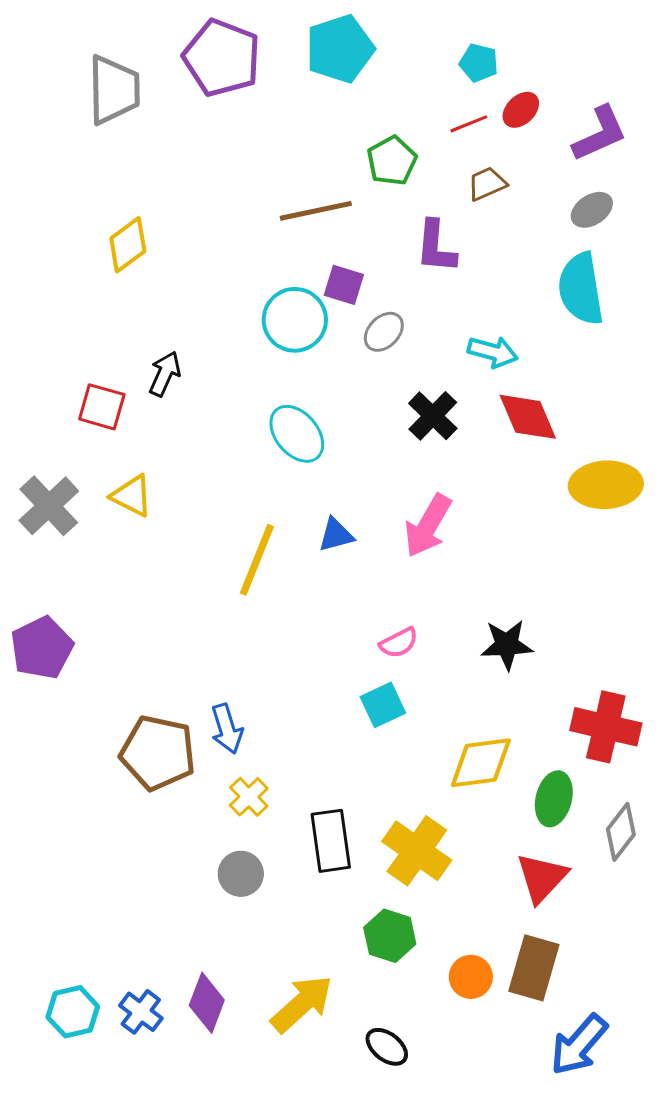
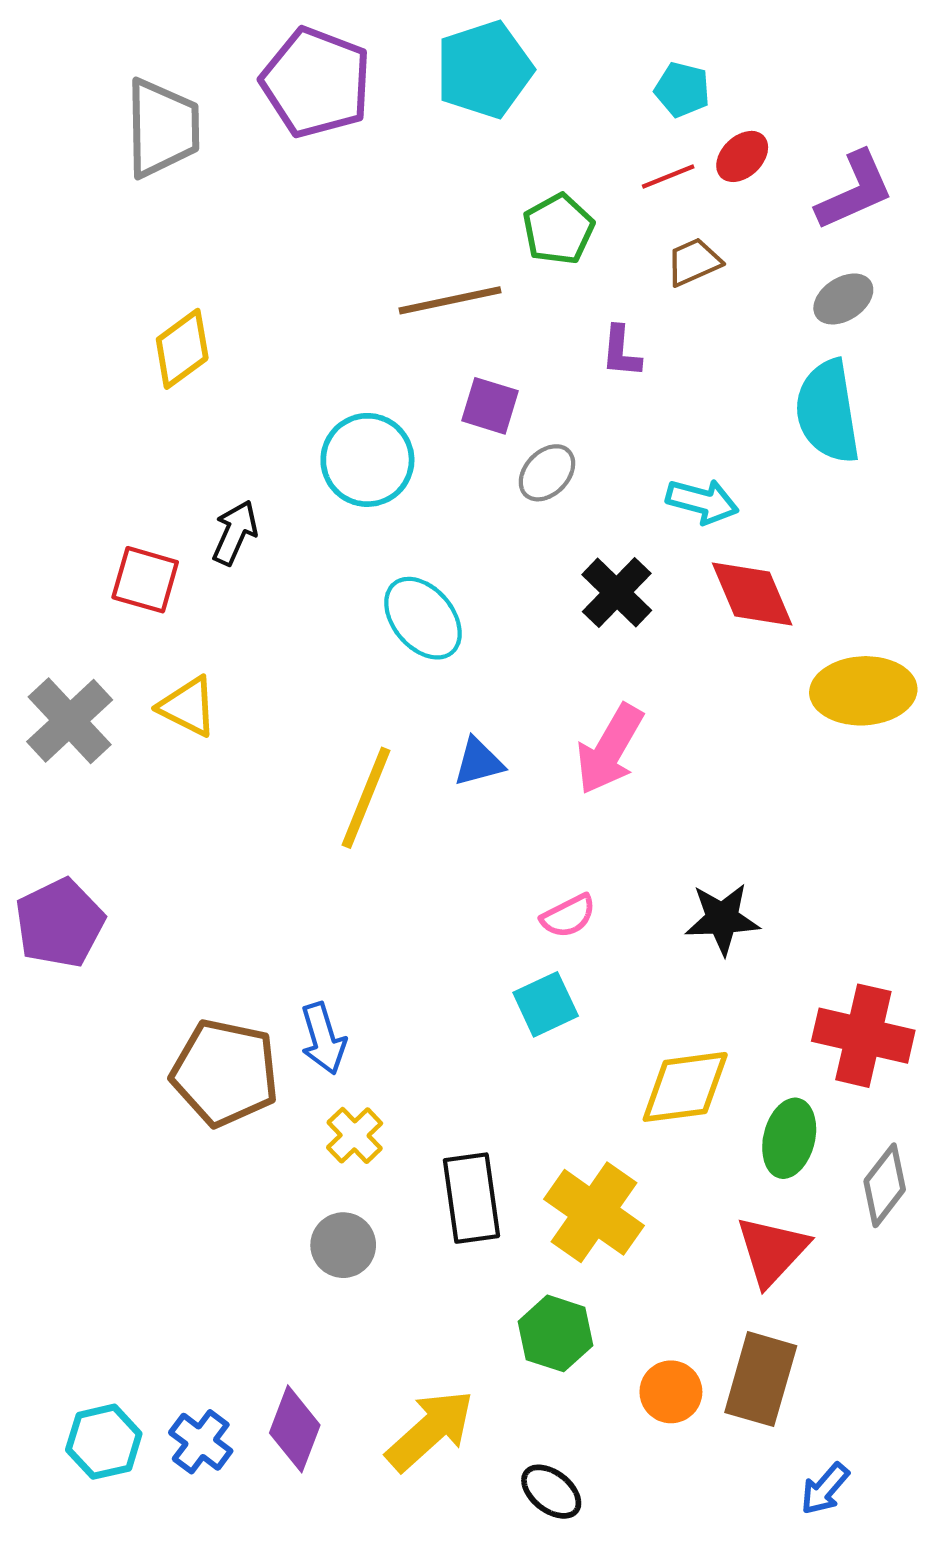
purple L-shape: (436, 247) -> (621, 352), size x0.7
cyan circle: (295, 320) -> (367, 460), moved
blue arrow: (579, 1045) -> (825, 1489), size x0.6

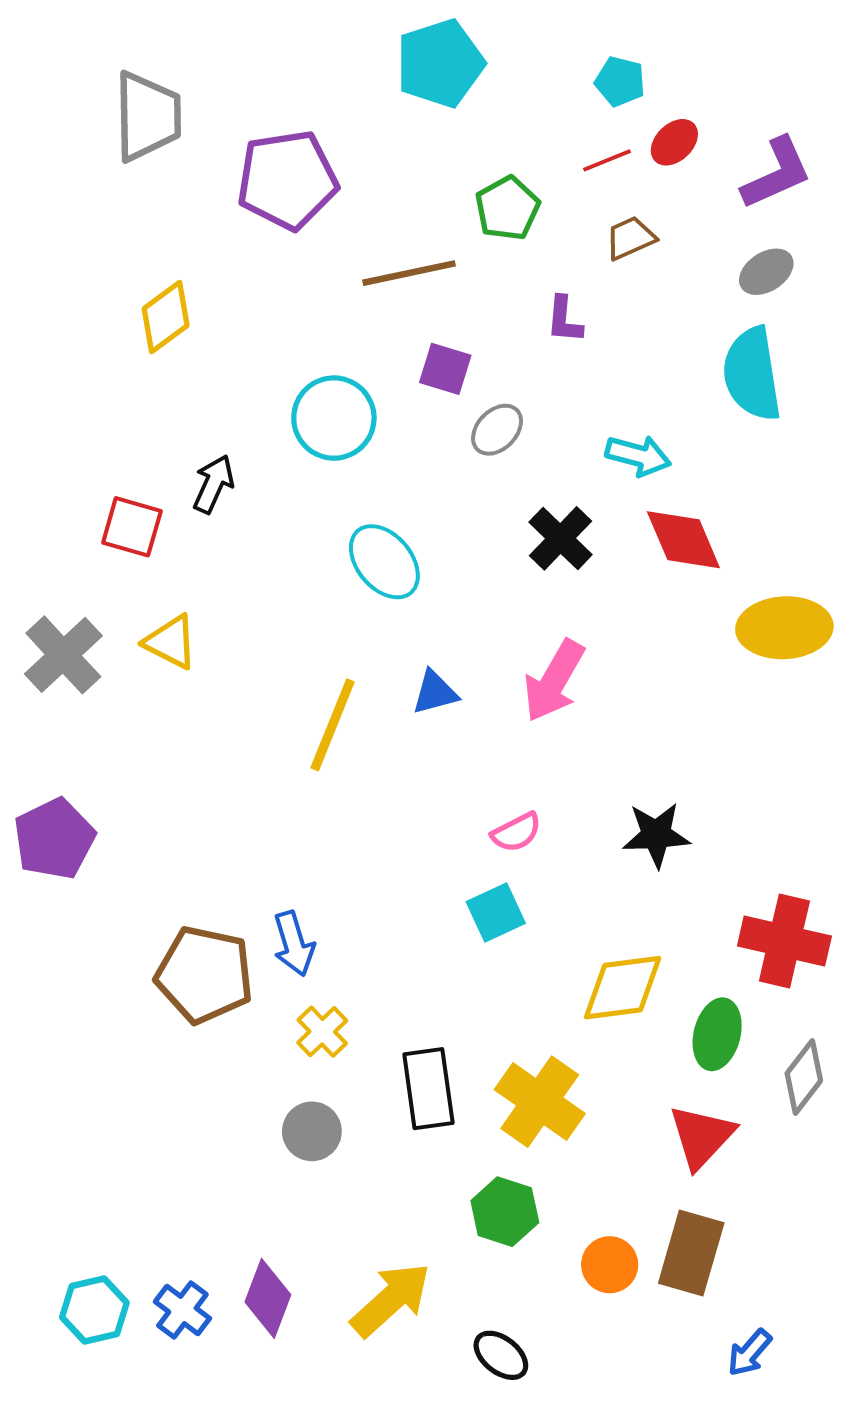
purple pentagon: (316, 82) -> (287, 180), moved, turned -30

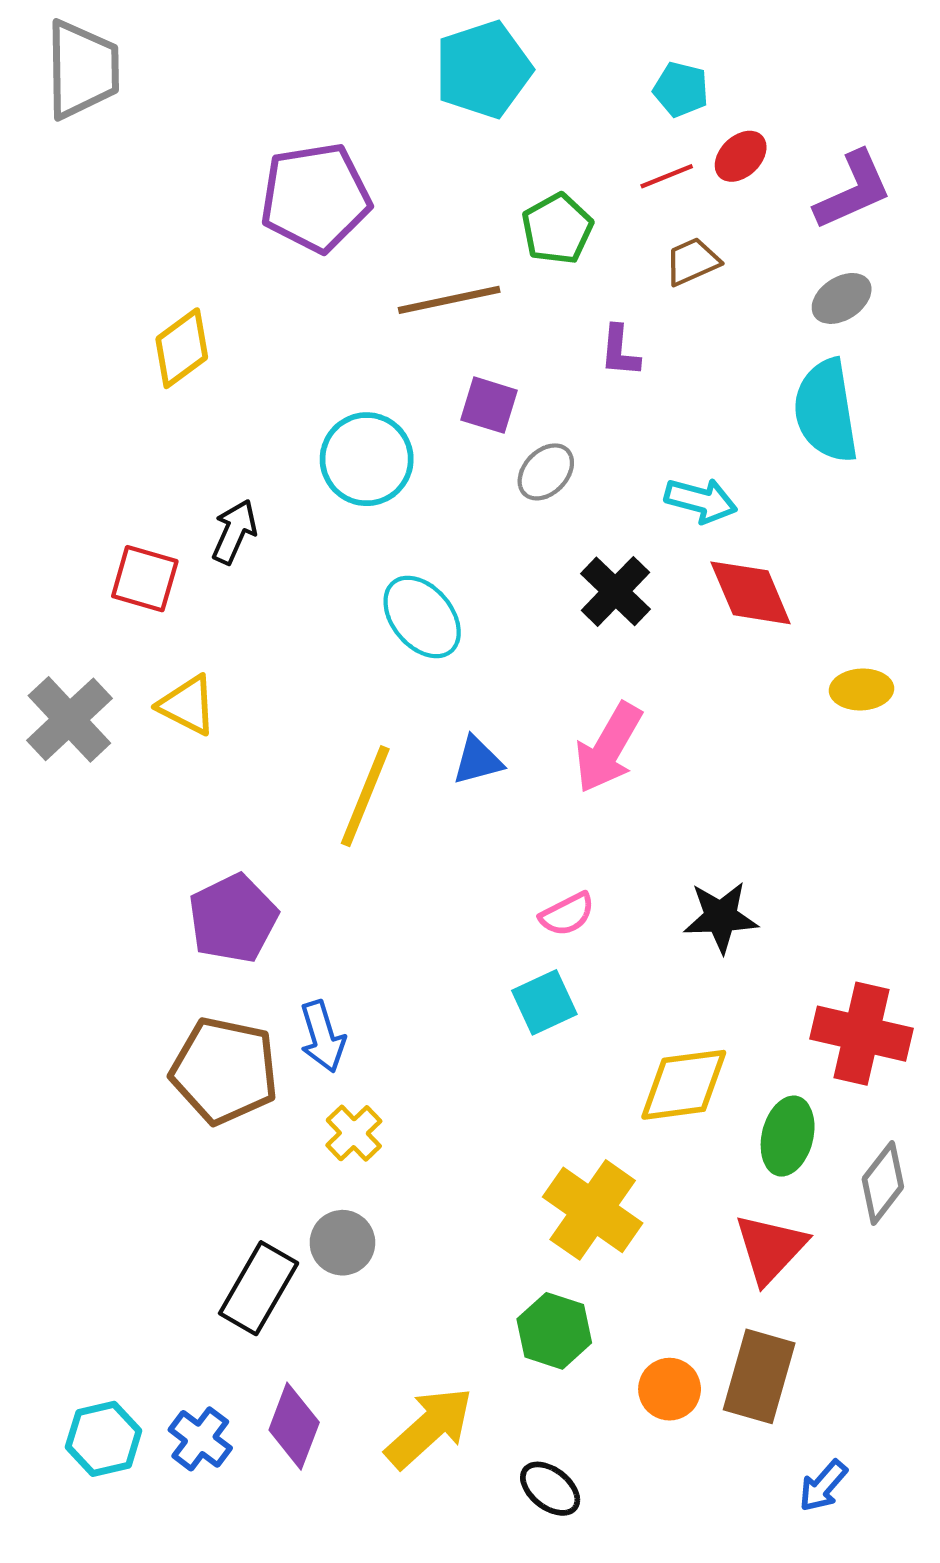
gray trapezoid: (147, 116) -> (82, 70), moved
yellow ellipse: (784, 628) -> (861, 690), size x0.6
purple pentagon: (54, 839) -> (233, 918), moved
black rectangle: (428, 1089) -> (259, 1288), moved, turned 38

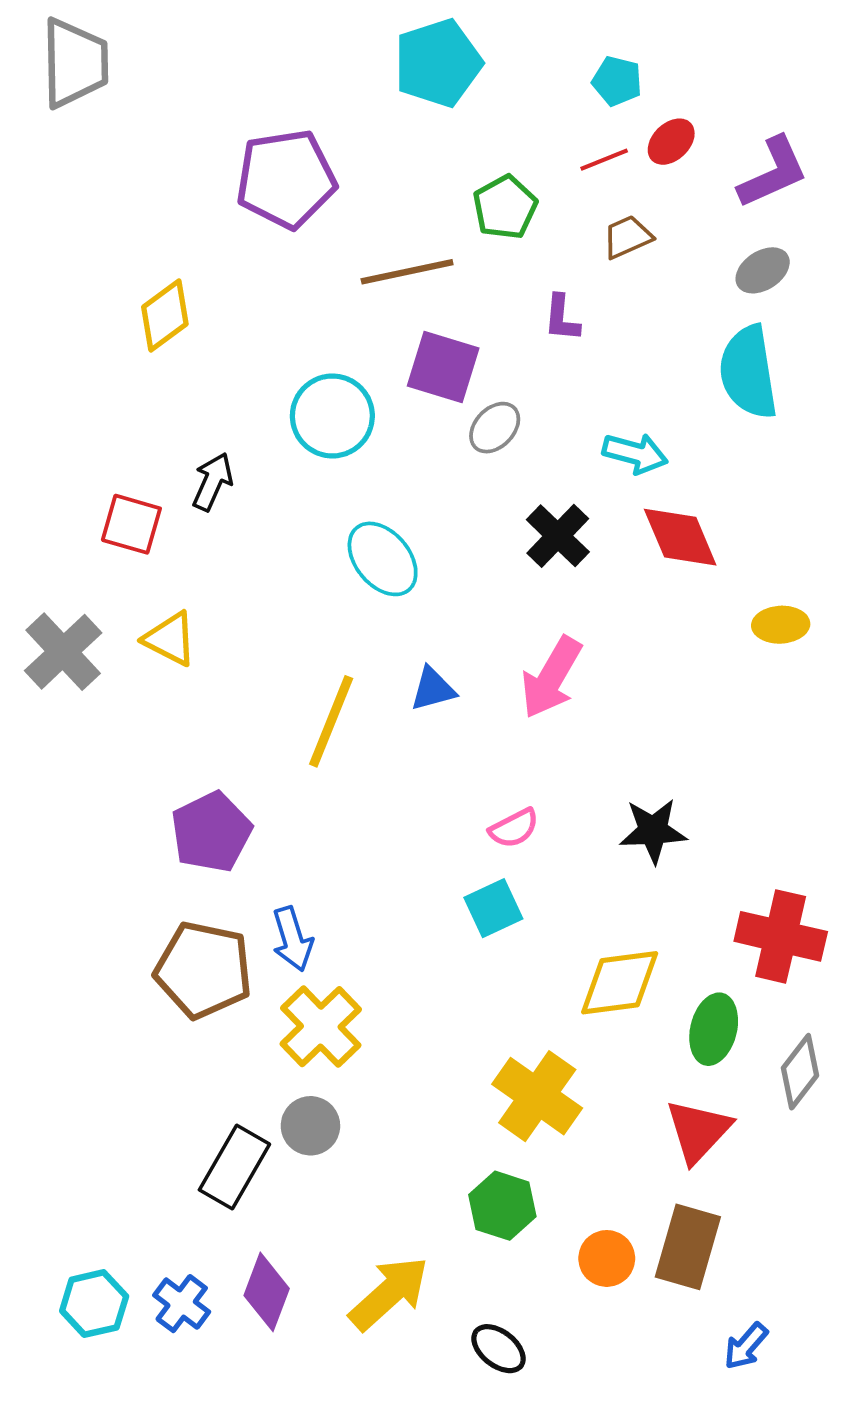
purple square: (489, 405) -> (443, 367), size x1.4
yellow cross: (354, 1133) -> (321, 1027), size x1.6

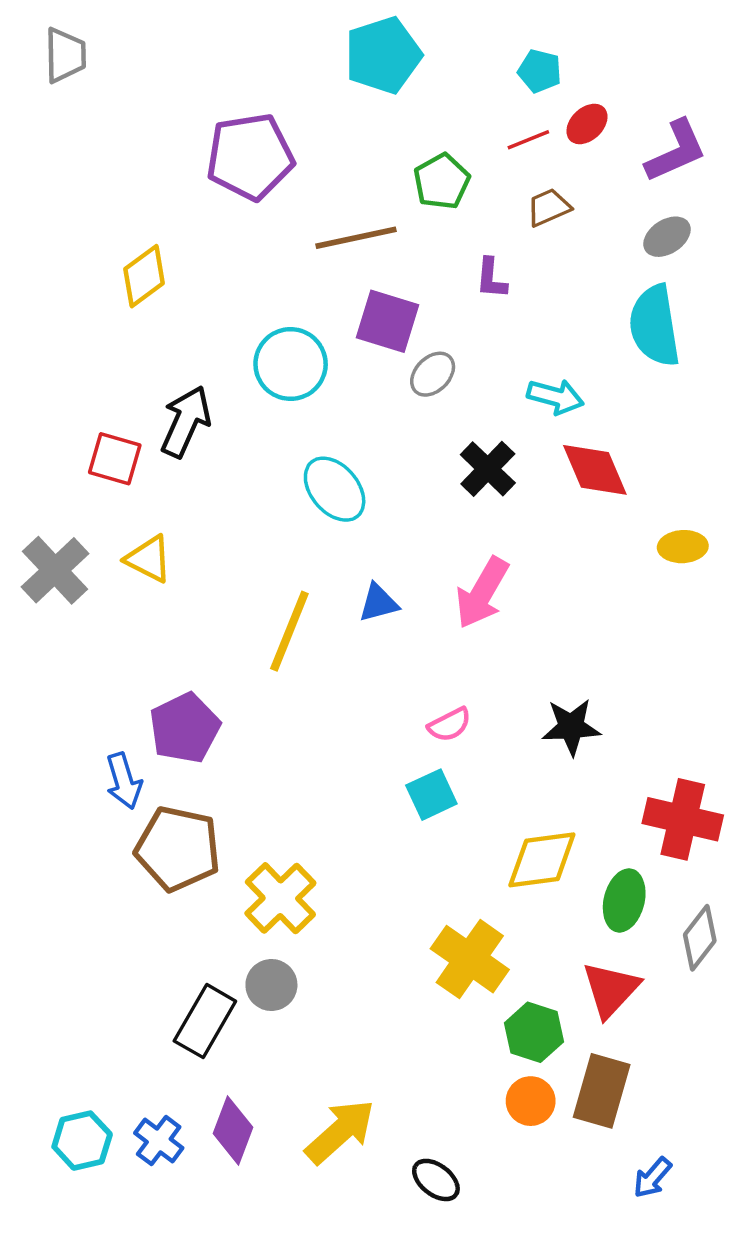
gray trapezoid: (75, 63) -> (65, 55), size x0.7
black arrow: (213, 482) -> (186, 421), size x1.4
blue arrow: (292, 939) -> (124, 781), moved
green hexagon: (502, 1206) -> (534, 1032), moved

